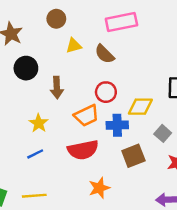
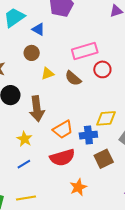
brown arrow: (57, 88) -> (37, 109), size x1.4
red circle: (106, 92) -> (102, 69), moved

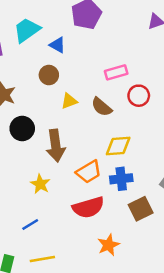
pink rectangle: (85, 51) -> (116, 72), size x0.7
yellow diamond: (106, 118) -> (118, 146), moved
blue line: (24, 164) -> (30, 224), moved

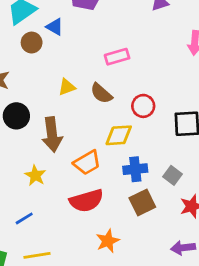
brown circle: (49, 75) -> (32, 43), moved
red circle: (139, 96) -> (143, 106), moved
blue cross: (121, 179) -> (135, 169), moved

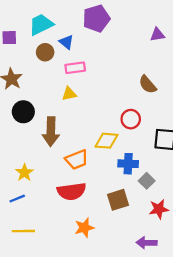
pink rectangle: (117, 57) -> (75, 68), moved
brown semicircle: (101, 93) -> (148, 85), moved
blue cross: (135, 169) -> (128, 164), moved
yellow star: (35, 175) -> (24, 173), moved

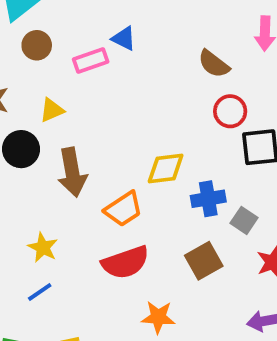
blue triangle: (66, 42) -> (124, 38), moved
yellow triangle: (69, 94) -> (52, 110), moved
red circle: (131, 119) -> (230, 111), moved
orange star: (84, 228) -> (158, 317), turned 30

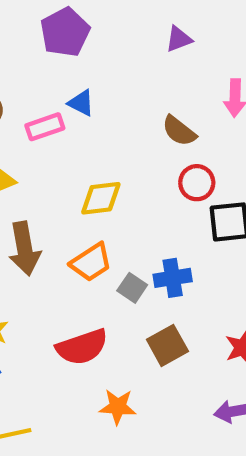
yellow diamond: (166, 168) -> (101, 198), moved
orange trapezoid: (124, 209) -> (91, 262), moved
gray square: (244, 220) -> (132, 288), moved

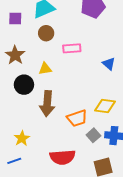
blue triangle: (81, 103) -> (109, 64), moved
yellow diamond: (101, 198) -> (105, 106), moved

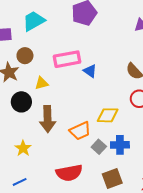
brown circle: (46, 33) -> (25, 56), moved
pink rectangle: (72, 48) -> (67, 59), size x1.4
blue triangle: (109, 64) -> (90, 71), moved
yellow star: (22, 138) -> (23, 148), moved

